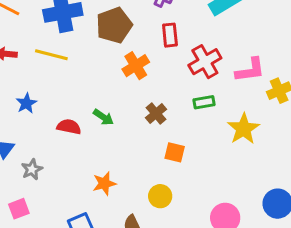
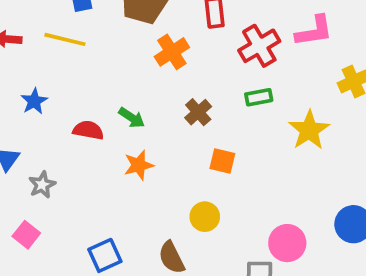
pink L-shape: (250, 70) -> (314, 31), moved
orange star: (104, 183) -> (139, 165), moved
pink square: (19, 209) -> (26, 235), turned -30

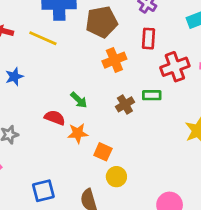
green rectangle: (259, 97) -> (152, 95), moved
red semicircle: (88, 130) -> (55, 118), moved
orange square: (222, 161) -> (103, 152), moved

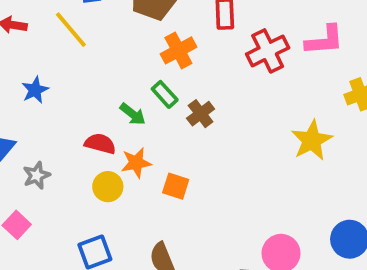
yellow line: (43, 38) -> (71, 30), turned 32
green rectangle: (152, 95) -> (165, 94), moved, turned 54
yellow circle: (116, 177) -> (108, 187), moved

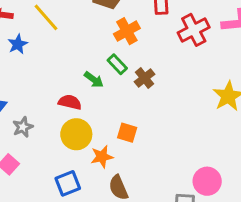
blue star: (35, 90) -> (18, 44), moved
orange star: (136, 163) -> (102, 157), moved
yellow circle: (108, 187) -> (76, 134), size x1.4

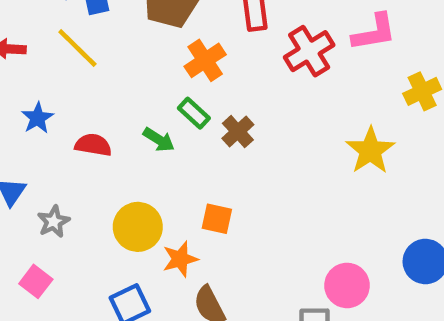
blue star: (18, 44) -> (38, 118), moved
red semicircle: (70, 102) -> (93, 145), moved

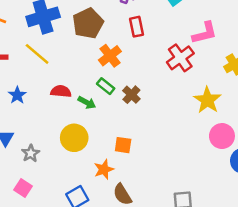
red cross: (309, 51) -> (180, 58), moved
red semicircle: (93, 145) -> (61, 91), moved
yellow circle: (138, 227) -> (74, 138), moved
pink circle: (347, 285) -> (222, 136), moved

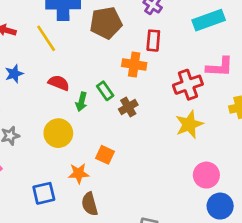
orange cross: (110, 56) -> (134, 64), moved, turned 30
yellow star: (207, 100) -> (189, 124), moved
green arrow: (87, 103) -> (81, 102), turned 60

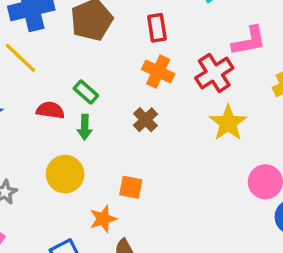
orange cross: (134, 64) -> (158, 72), moved, turned 30
green rectangle: (105, 91) -> (86, 92), moved

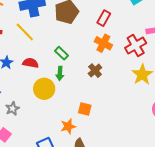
red rectangle: (157, 28) -> (104, 18), turned 35
red semicircle: (50, 110) -> (31, 63), moved
yellow circle: (65, 174) -> (44, 89), moved

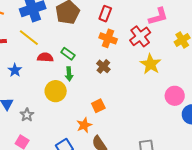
red semicircle: (31, 63) -> (45, 57), moved
orange square: (85, 109) -> (98, 106), turned -32

